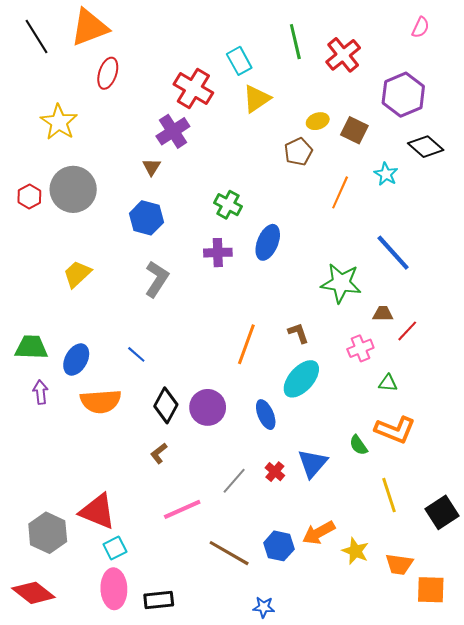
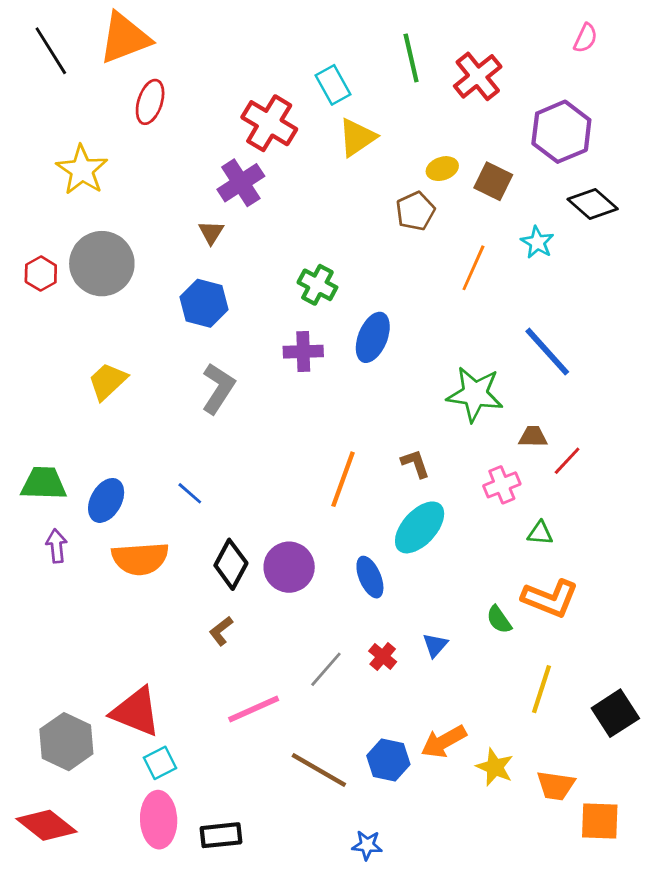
blue triangle: (313, 463) -> (435, 645), size x0.6
yellow line: (389, 495) -> (542, 689), turned 36

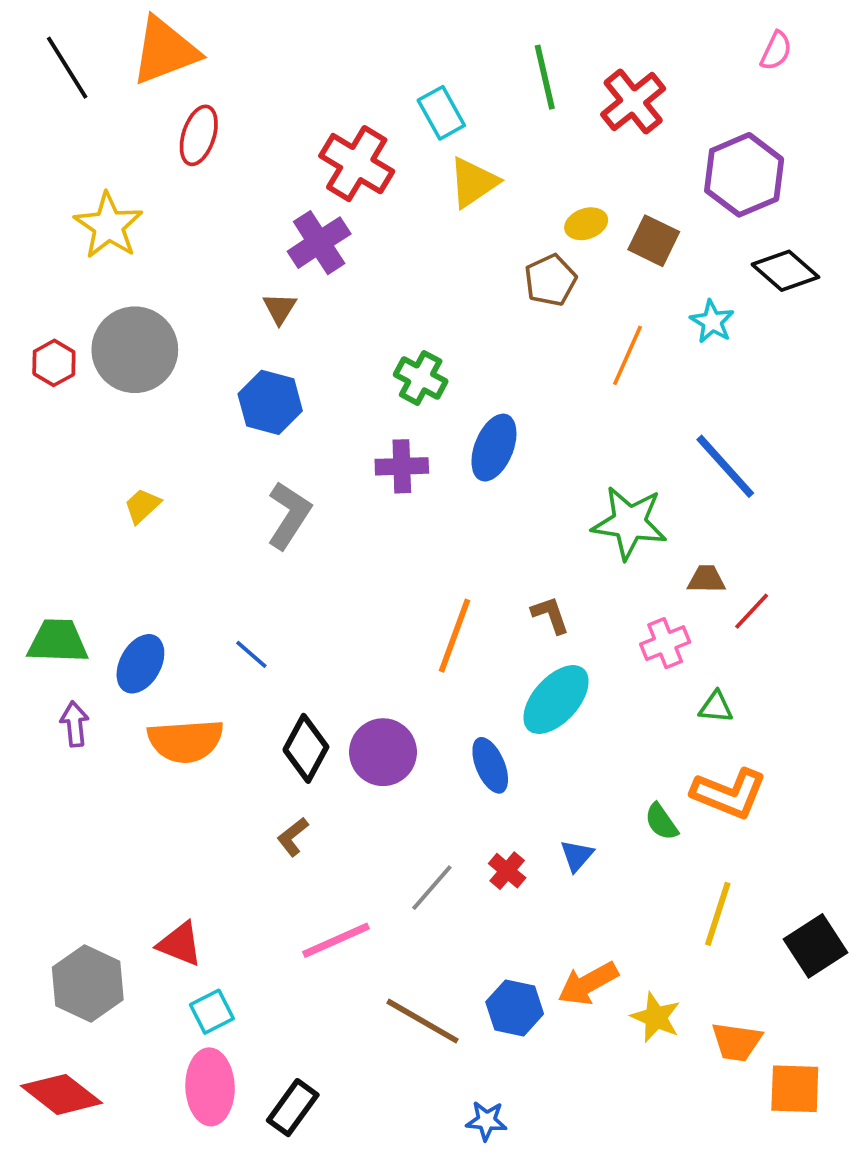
yellow trapezoid: (108, 381) -> (142, 506), size x0.7
red triangle: (136, 712) -> (180, 944), size x0.7
black rectangle: (221, 835) -> (293, 1108), turned -48

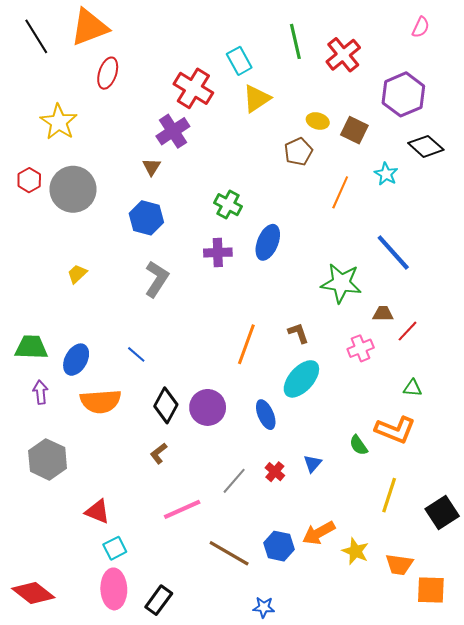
yellow ellipse: (586, 224) -> (318, 121), turned 35
red hexagon: (54, 363) -> (29, 180), moved
green triangle: (716, 707) -> (413, 388), moved
gray hexagon: (88, 983) -> (48, 459), moved

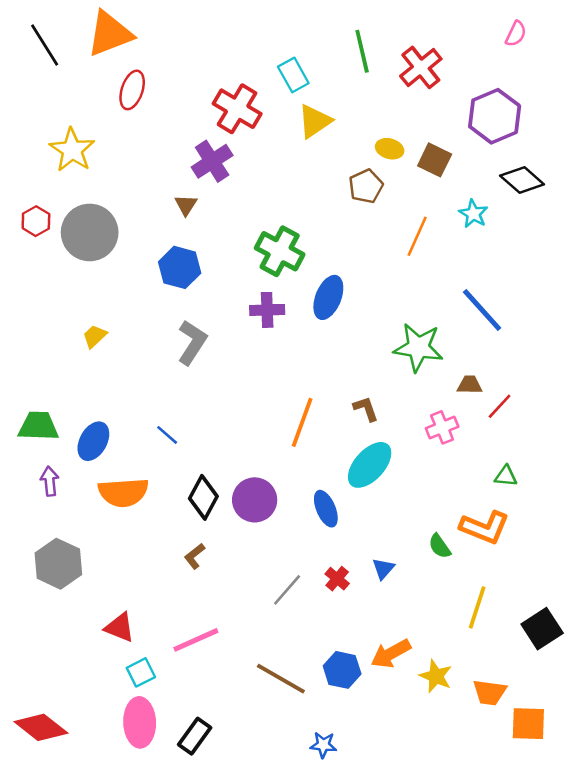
green cross: (228, 205) -> (280, 251), size x1.4
pink line: (182, 509) -> (196, 640), moved

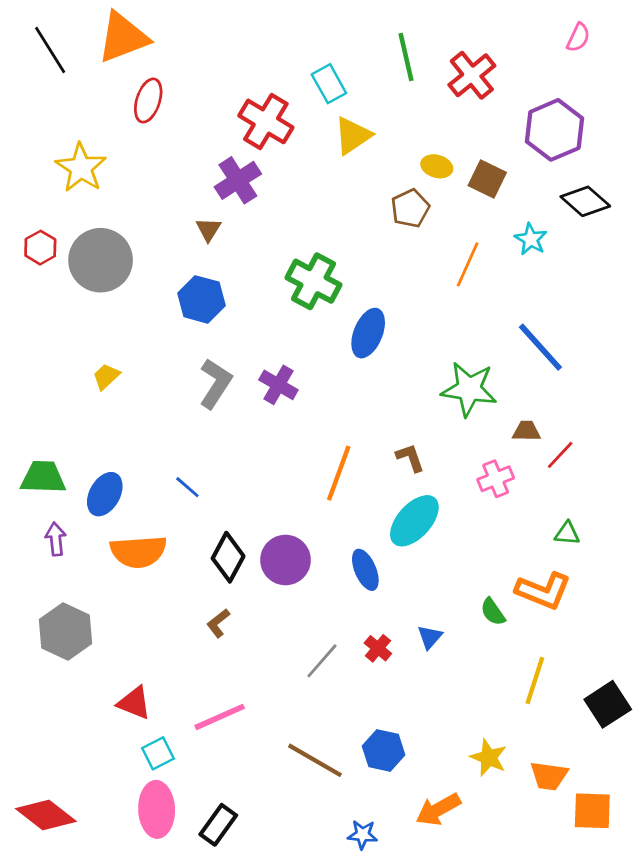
purple cross: (267, 310) -> (278, 385), moved, turned 32
orange arrow: (391, 654) -> (438, 809), moved

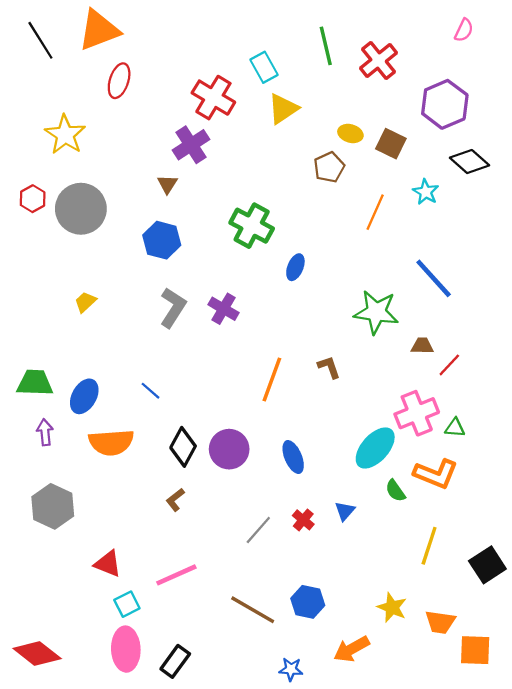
blue ellipse: (368, 333) -> (295, 267), size x0.7
pink cross: (496, 479) -> (417, 413), moved, size x1.5
cyan ellipse: (414, 521) -> (375, 448), moved

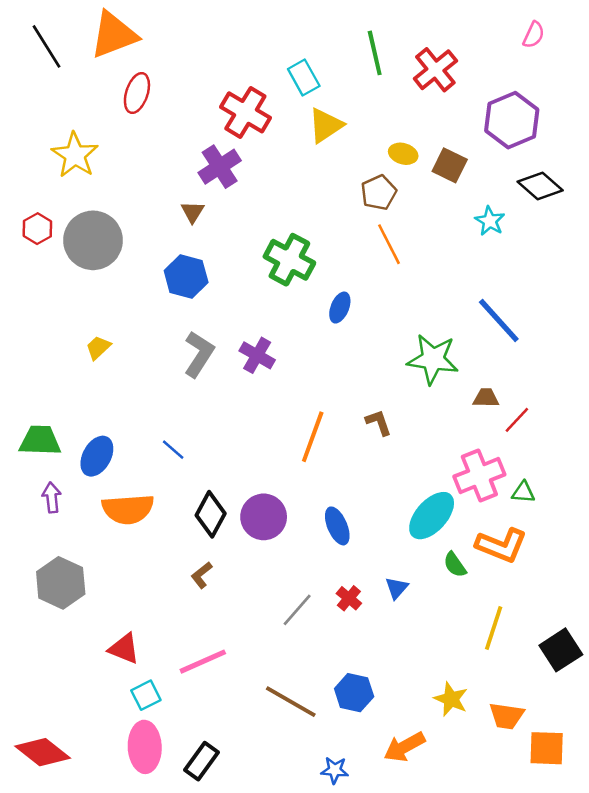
orange line: (375, 212) -> (389, 244), moved, turned -51

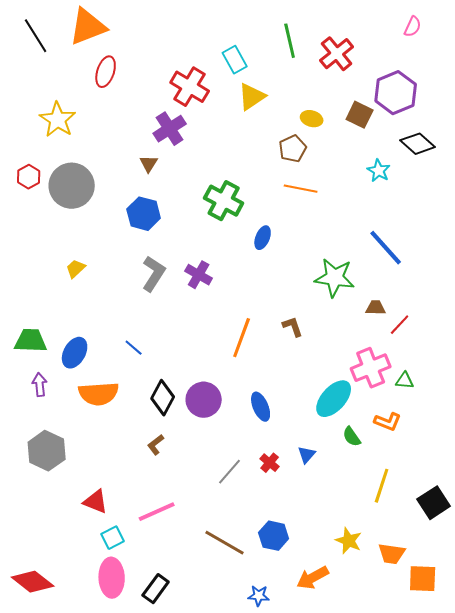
brown square: (450, 165) -> (360, 115), moved
orange line: (389, 244) -> (301, 189), turned -52
orange L-shape: (501, 545) -> (388, 422), size x0.7

